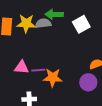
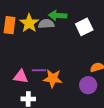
yellow star: (26, 23) -> (29, 23), turned 30
pink triangle: (22, 67) -> (21, 76), moved

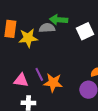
yellow star: (29, 23) -> (28, 38), moved, turned 30
purple line: (39, 70) -> (39, 74), turned 64

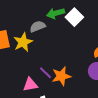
green arrow: (59, 20) -> (56, 13), moved

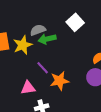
green arrow: (56, 13) -> (47, 39), moved
purple line: (46, 73) -> (43, 68), moved

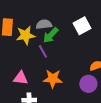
green arrow: (47, 39) -> (51, 35), turned -48
purple line: (43, 68) -> (43, 51), moved

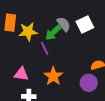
gray semicircle: (44, 24) -> (64, 24), moved, turned 56
orange star: (53, 79) -> (53, 76), turned 30

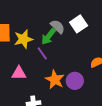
pink triangle: (21, 74) -> (19, 73), moved
purple circle: (89, 83) -> (75, 81), moved

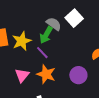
pink triangle: (19, 73) -> (22, 75), turned -42
orange star: (55, 80) -> (46, 74), moved

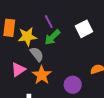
gray semicircle: (54, 24) -> (37, 54), moved
purple line: (42, 53) -> (49, 22), moved

